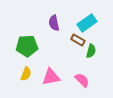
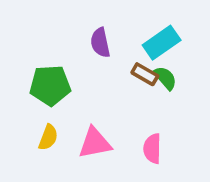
green semicircle: (91, 51) -> (165, 78), moved, turned -56
pink semicircle: (82, 80) -> (152, 149), turned -133

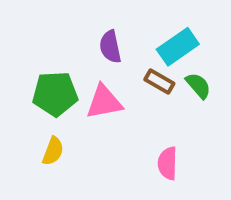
green semicircle: (165, 78) -> (198, 86), moved
pink triangle: (95, 143) -> (104, 102), moved

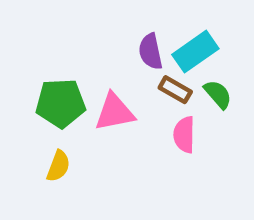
purple semicircle: (110, 47) -> (150, 52), moved
pink semicircle: (168, 163) -> (184, 135), moved

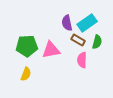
green semicircle: (218, 94) -> (97, 42), turned 56

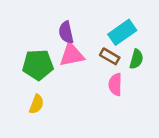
purple semicircle: (67, 23) -> (66, 32), moved
pink triangle: (51, 50) -> (72, 55), moved

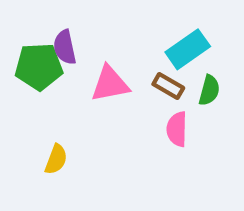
purple semicircle: (66, 32) -> (65, 47), moved
green pentagon: (38, 65) -> (39, 67), moved

